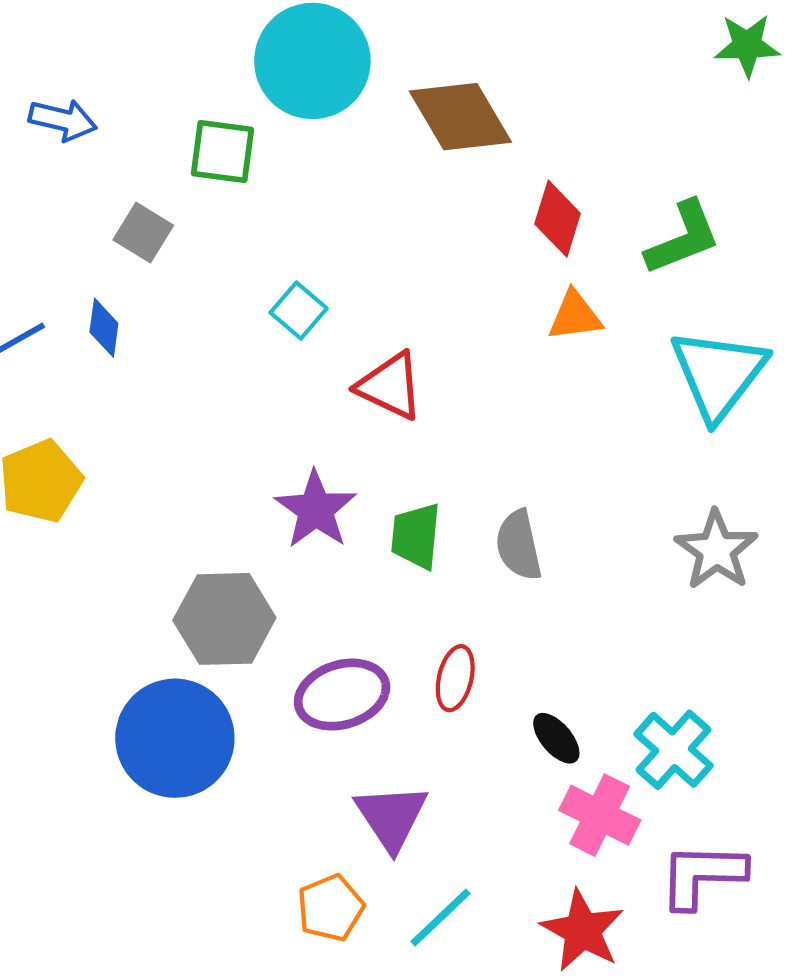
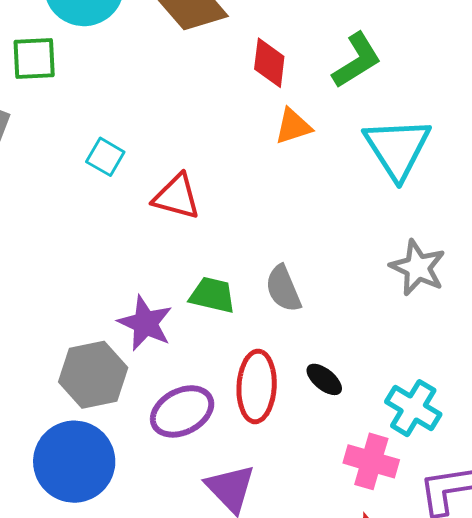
purple star: (316, 510) -> (145, 323), moved
green trapezoid: (416, 536) -> (212, 295), turned 108
red ellipse: (455, 678) -> (257, 386), size x1.6
black ellipse: (556, 738) -> (324, 379), moved

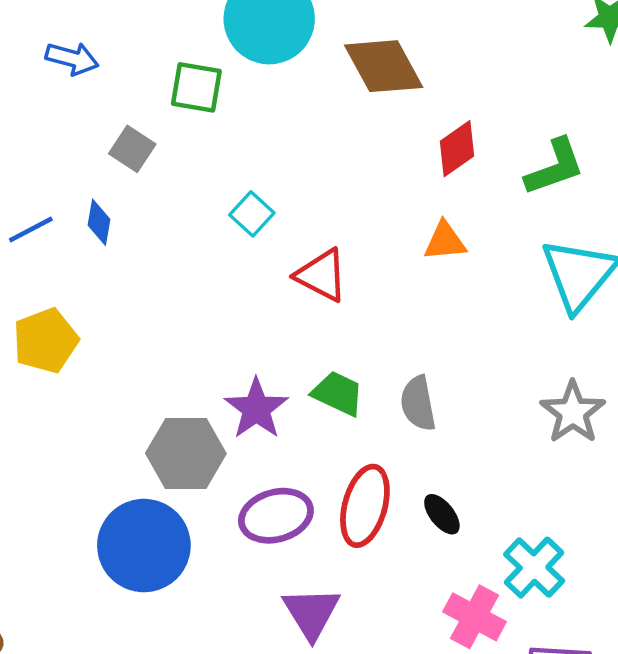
red diamond: (269, 63) -> (457, 149), turned 36
orange triangle: (293, 126) -> (445, 241), moved

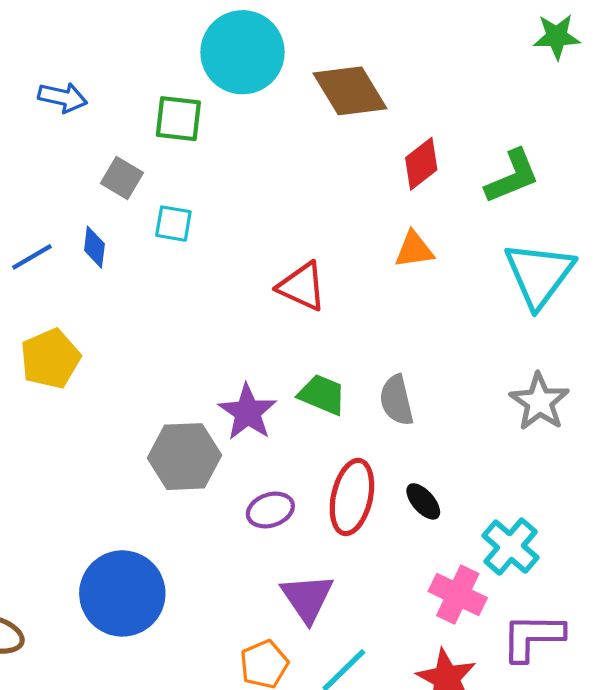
cyan square: (252, 214) -> (173, 224), moved, turned -30
purple ellipse: (276, 516) -> (270, 510), size x0.7
blue circle: (144, 546) -> (122, 593), moved

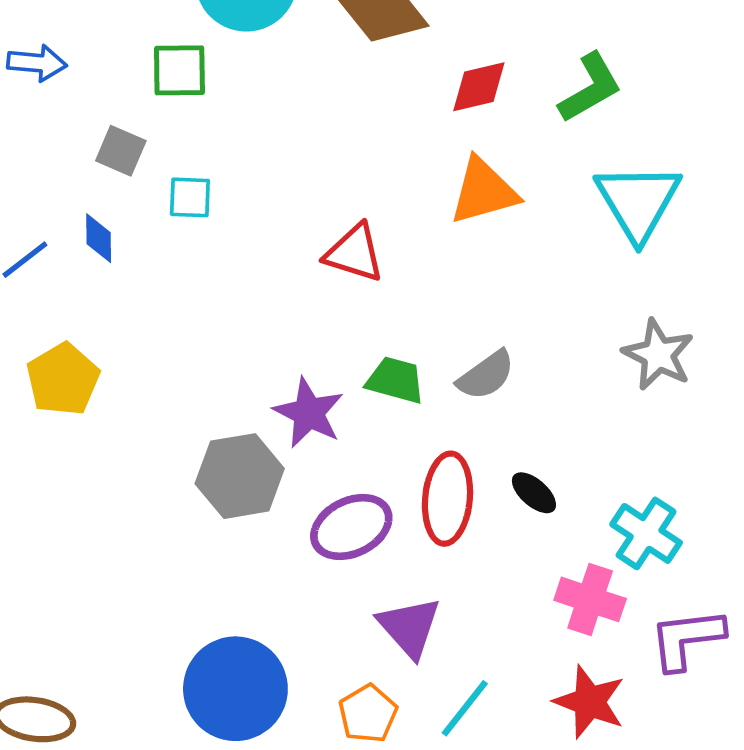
red diamond: (421, 164) -> (479, 87), turned 32
orange triangle: (414, 250) -> (484, 191), size x1.5
gray semicircle: (396, 400) -> (486, 375), turned -105
purple ellipse: (270, 510) -> (351, 527), size x1.4
blue circle: (122, 593) -> (235, 689), moved

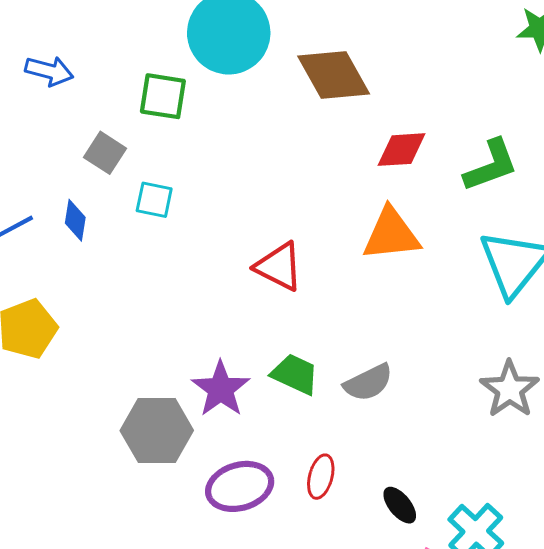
black ellipse: (534, 493) -> (400, 505), moved
red ellipse: (447, 499) -> (321, 477), size x0.6

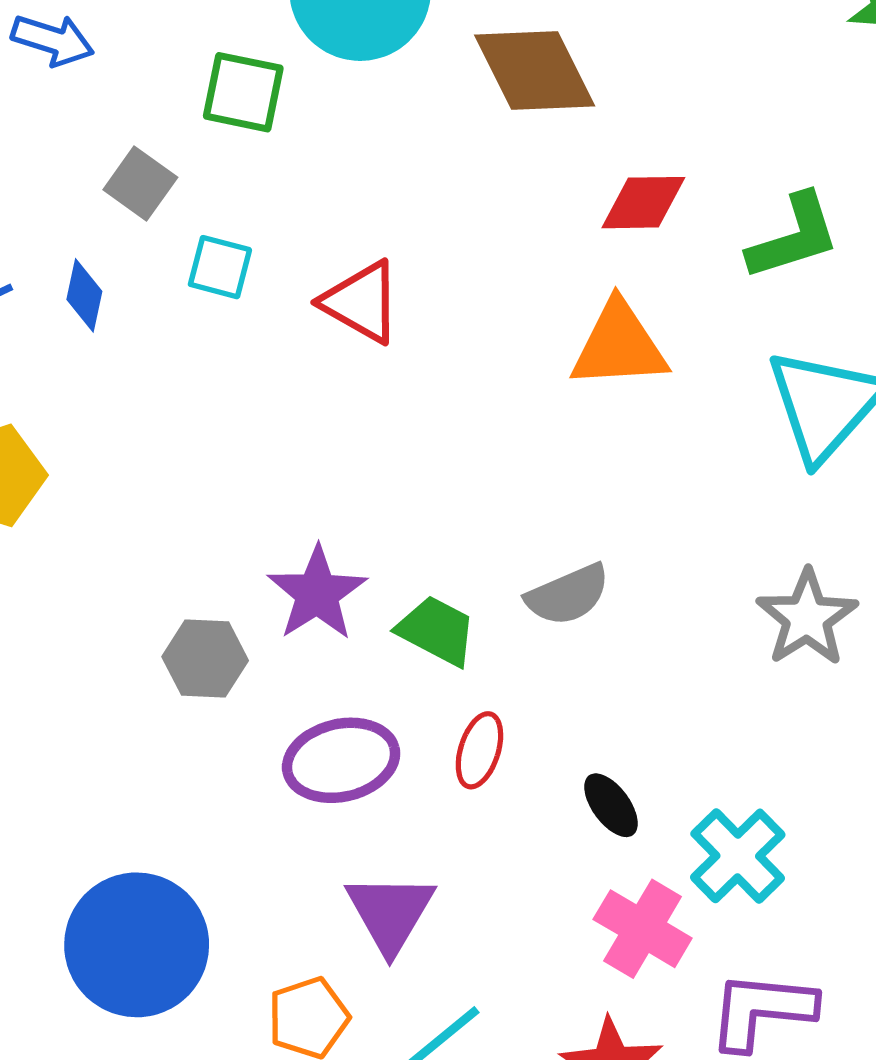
red triangle: (279, 267) -> (361, 302), moved
green trapezoid: (295, 374) -> (437, 631), moved
gray hexagon: (157, 430) -> (205, 659), size x0.7

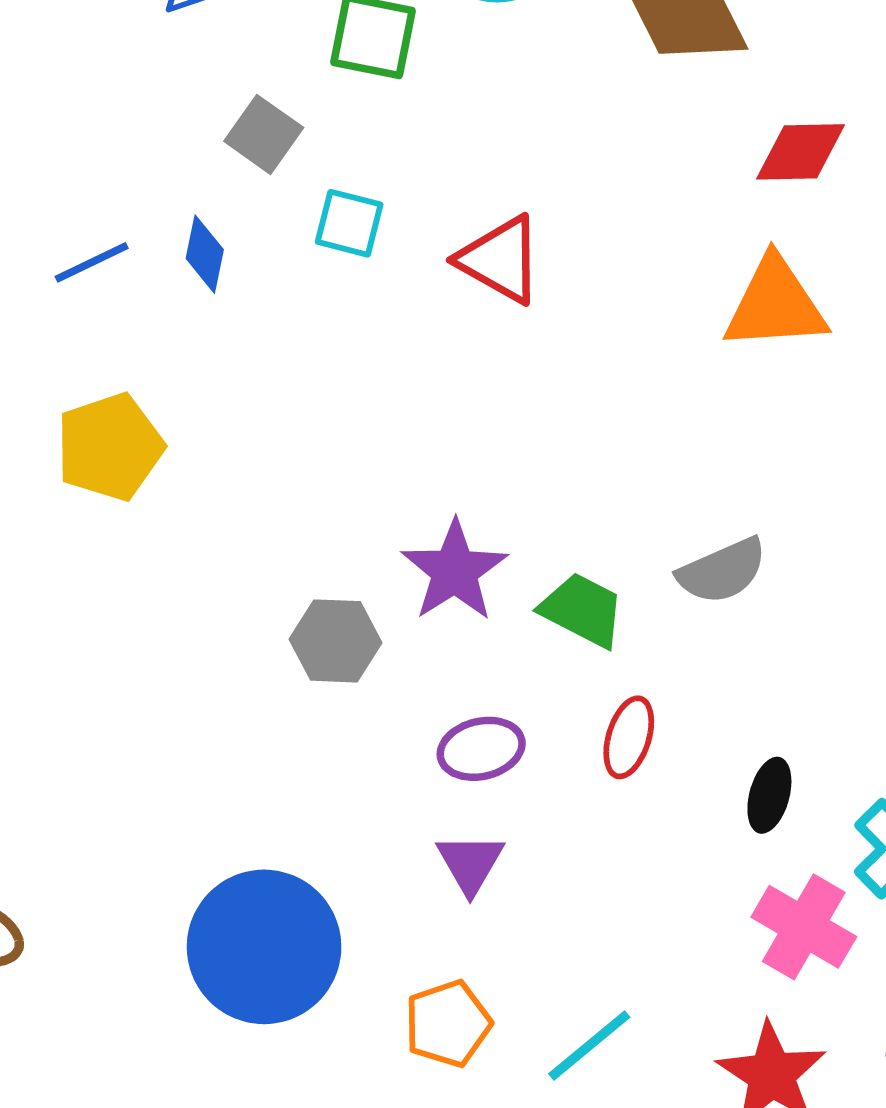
purple ellipse: (341, 760) -> (481, 749), size x0.7
black ellipse: (611, 805) -> (769, 795), turned 52
purple triangle: (390, 913) -> (470, 863), moved, size x0.7

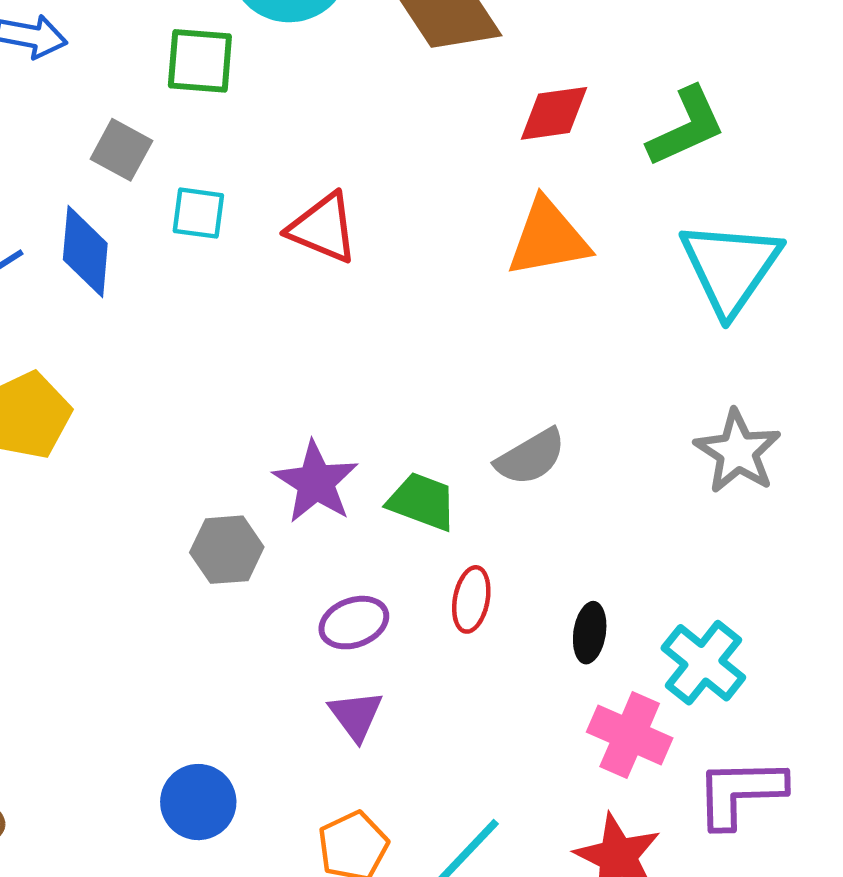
blue diamond: (205, 254) -> (85, 251), size x1.5
blue circle: (264, 947) -> (198, 802), size x0.6

